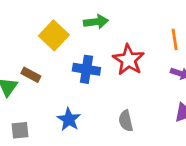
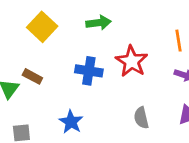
yellow square: (54, 35) -> (42, 27), moved
gray semicircle: (126, 121) -> (141, 118), moved

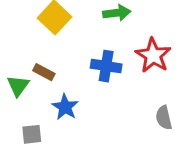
blue star: (71, 122) -> (65, 107), moved

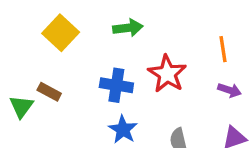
blue star: (65, 107) -> (123, 130), moved

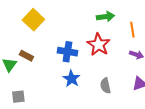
green arrow: (128, 28) -> (105, 17), moved

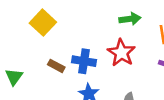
brown rectangle: (26, 56) -> (56, 66), moved

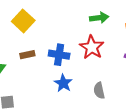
brown rectangle: (56, 66) -> (27, 55), moved, turned -40

